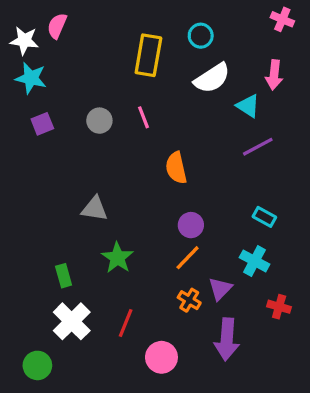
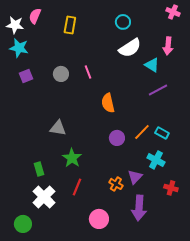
yellow rectangle: (148, 55) -> (70, 25), moved, size x0.7
orange line: (188, 258) -> (142, 132), moved
red line: (126, 323) -> (77, 187), moved

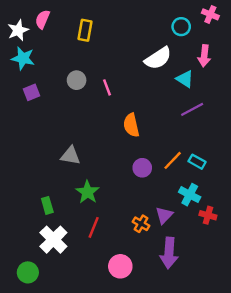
cyan circle: (123, 22) -> (181, 27), moved
white star: (15, 25) -> (18, 30), turned -30
gray circle: (61, 74) -> (77, 80), moved
red cross: (171, 188) -> (208, 215), moved

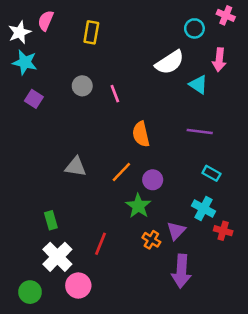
purple square: (32, 92) -> (34, 99), turned -35
purple line: (192, 109) -> (200, 132), moved, turned 35
orange line: (173, 160) -> (121, 172), moved
green star: (87, 192) -> (138, 206), moved
pink circle: (120, 266) -> (78, 286), moved

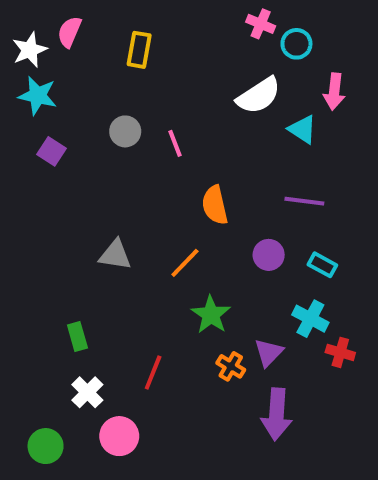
pink cross: (226, 15) -> (261, 24), moved
purple circle: (153, 180) -> (269, 255), moved
white cross: (57, 257) -> (87, 392), size x0.7

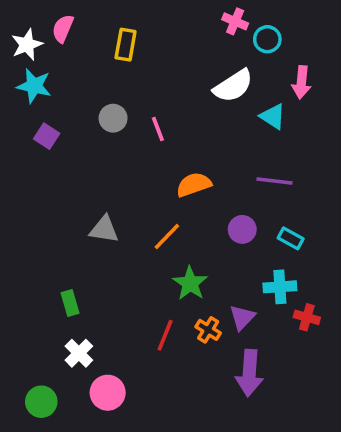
orange semicircle: (215, 205) -> (194, 185), turned 84
cyan cross: (310, 319) -> (280, 287), turned -32
red line: (153, 372) -> (165, 335), moved

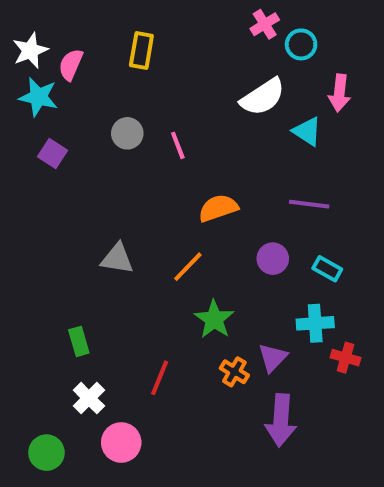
pink cross: (235, 21) -> (265, 24), turned 35
pink semicircle: (63, 28) -> (71, 65), moved
red line: (165, 335) -> (160, 378), moved

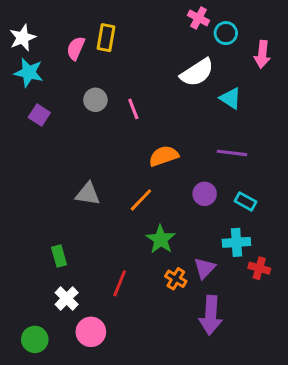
pink cross: (265, 24) -> (199, 18), turned -30
pink semicircle: (71, 65) -> (76, 48), moved
pink arrow: (339, 93) -> (262, 54), moved

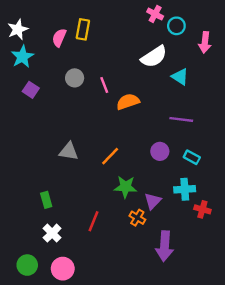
cyan star: (29, 73) -> (22, 57), turned 30
orange semicircle: (164, 156) -> (128, 102), moved
green star: (161, 239) -> (125, 187), turned -30
purple triangle: (205, 268) -> (153, 201), moved
pink circle: (91, 332) -> (63, 269), moved

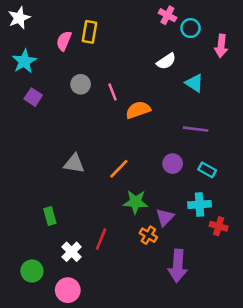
white star: (18, 29) -> (19, 18), moved
white semicircle: (154, 57) -> (166, 61), size x0.7
white cross: (52, 233) -> (72, 252), moved
green circle: (27, 265) -> (32, 271), moved

